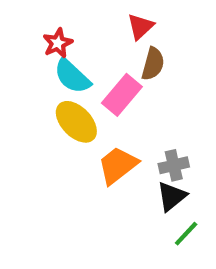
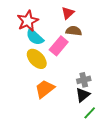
red star: (58, 43) -> (28, 21), size x1.5
brown semicircle: (153, 64) -> (74, 31), turned -98
orange trapezoid: (118, 165) -> (45, 89), moved

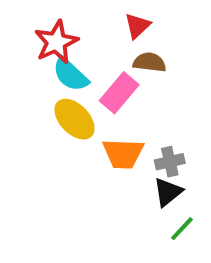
orange trapezoid: (45, 89) -> (123, 154), moved, turned -140

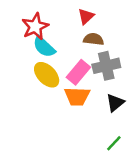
pink rectangle: (119, 93) -> (78, 72), moved
gray cross: (170, 162) -> (106, 66), moved, size x1.5
black triangle: (168, 192) -> (115, 103), moved

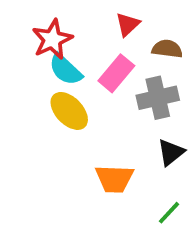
brown semicircle: (94, 39) -> (167, 49), moved
pink rectangle: (78, 72) -> (116, 73), moved
orange trapezoid: (77, 96) -> (114, 179), moved

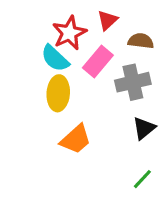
red star: (52, 39) -> (69, 33), moved
yellow ellipse: (69, 111) -> (58, 93), turned 48
orange trapezoid: (114, 179) -> (76, 139), moved, turned -44

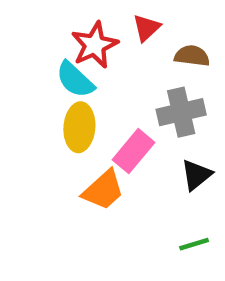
pink rectangle: (98, 62) -> (134, 151), moved
green line: (142, 179) -> (194, 244), turned 30

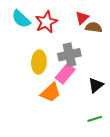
red triangle: (147, 28) -> (82, 18), moved
cyan semicircle: (75, 80) -> (21, 19), moved
gray cross: (181, 112) -> (69, 55), moved

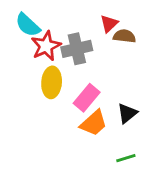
red star: (46, 22) -> (46, 46), moved
gray cross: (69, 55) -> (77, 49), moved
orange trapezoid: (50, 93) -> (94, 123), moved

